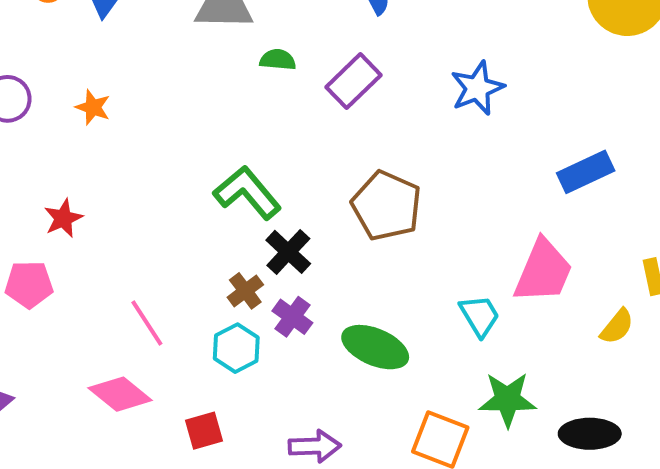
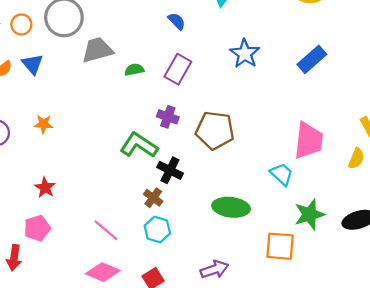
blue rectangle: (586, 172) -> (312, 59), moved
purple cross: (292, 317) -> (168, 117), moved

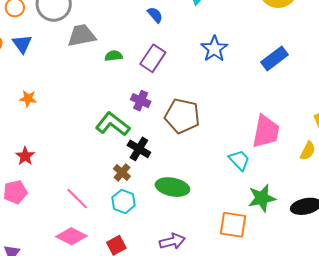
green ellipse: (231, 207) -> (172, 187), moved

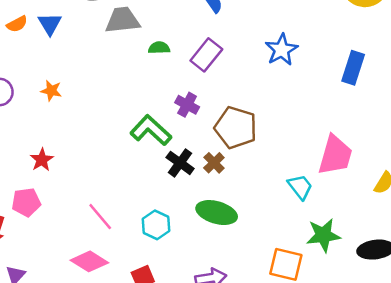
blue rectangle: (274, 58) -> (353, 68), turned -40
brown cross: (122, 172) -> (214, 163), moved

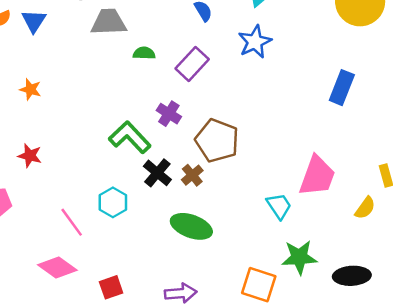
blue star: (281, 50) -> (255, 42), moved
red star: (42, 160) -> (30, 156), moved, turned -30
cyan hexagon: (156, 225) -> (113, 202), moved

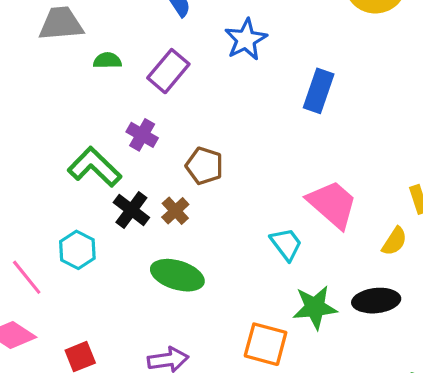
blue rectangle: (342, 88) -> (319, 91), moved
brown pentagon: (217, 141) -> (204, 166), size x0.7
pink trapezoid: (317, 176) -> (332, 204), turned -66
black ellipse: (352, 276) -> (376, 301), moved

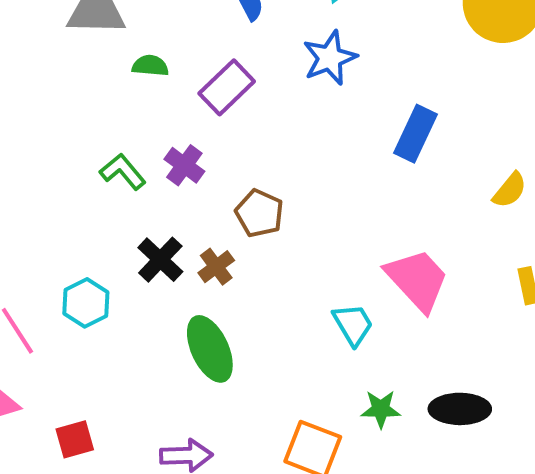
green L-shape: (95, 167) -> (123, 172), moved, size x0.7
yellow semicircle: (394, 241) -> (510, 190), moved
green ellipse: (177, 275) -> (210, 349), turned 42
green star: (315, 307) -> (381, 409), size x0.7

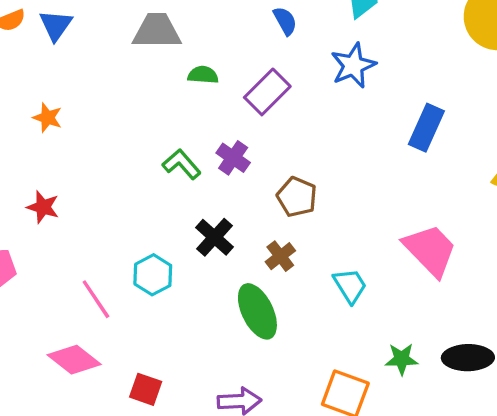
brown cross: (216, 267) -> (280, 256), moved
cyan trapezoid: (353, 324) -> (350, 286), moved
red square: (75, 439) -> (146, 389), turned 36

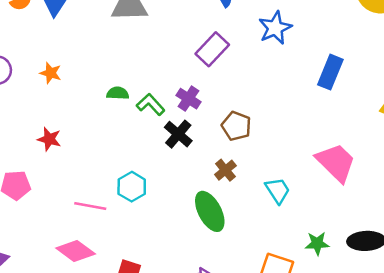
green semicircle: (203, 75) -> (118, 93), moved
black cross: (214, 237) -> (178, 134), moved
pink line: (96, 299) -> (90, 206), turned -44

